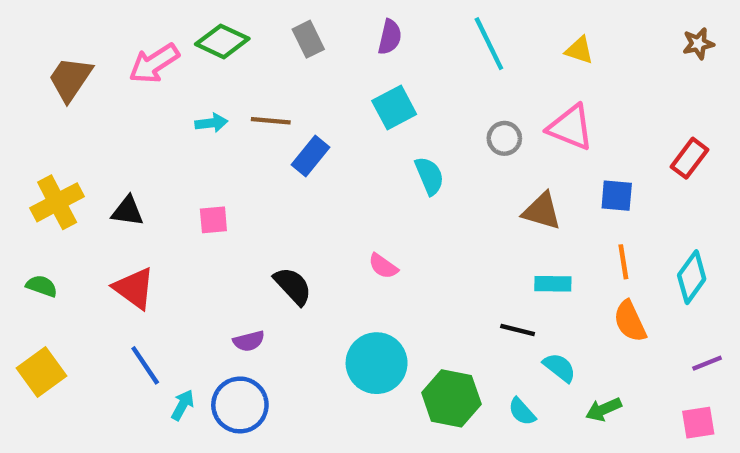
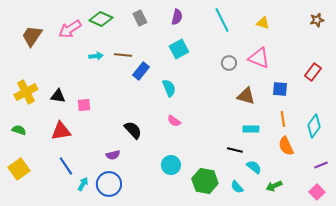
cyan semicircle: (429, 176) -> (169, 88), moved
pink square: (213, 220) -> (84, 105), moved
red triangle: (134, 288) -> (61, 131), turned -45
cyan circle: (377, 363) -> (171, 165), size x0.7
pink square: (698, 423) -> (317, 192), turned -35

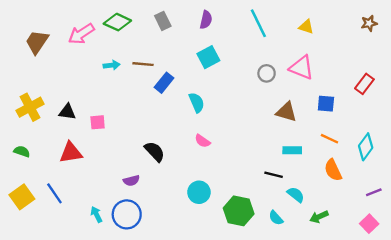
orange line: (283, 119) -> (329, 139), turned -56
blue line: (66, 166) -> (54, 193), moved
cyan arrow: (83, 184) -> (96, 214), turned -56

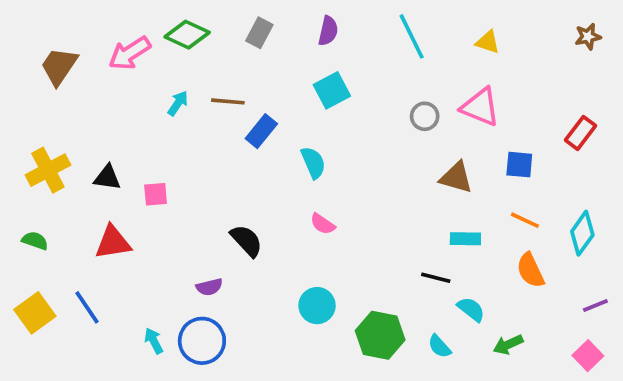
gray rectangle: (163, 21) -> (259, 33), turned 54
cyan arrow: (112, 65) -> (178, 103), turned -49

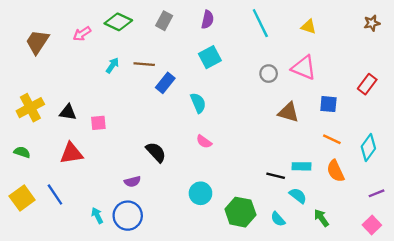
pink arrow: (130, 53) -> (82, 34), size x0.7
cyan rectangle: (465, 239) -> (301, 166), moved
green arrow: (508, 345) -> (321, 218), turned 78

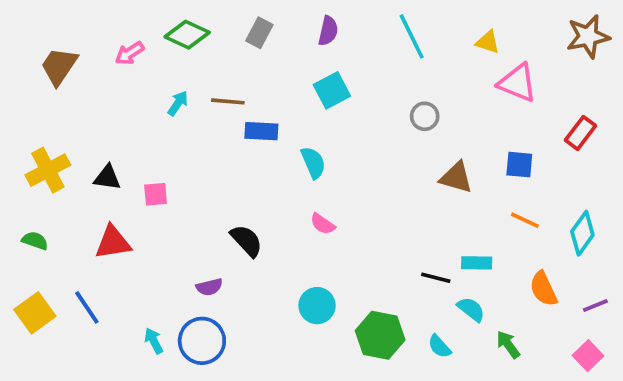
brown star: (372, 23) -> (588, 36), size x1.6
pink triangle: (304, 68) -> (517, 83), moved
blue rectangle: (165, 83) -> (261, 131), turned 54
orange semicircle: (335, 171) -> (543, 289), moved

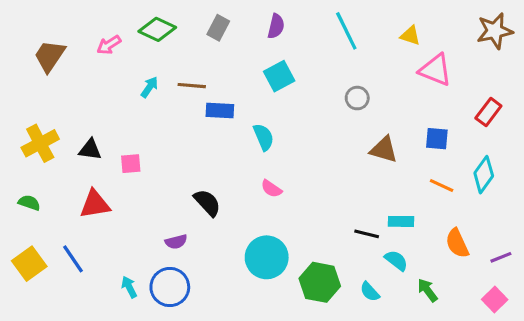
cyan diamond: (582, 233) -> (484, 175), moved
cyan circle: (317, 306) -> (267, 257), size x1.4

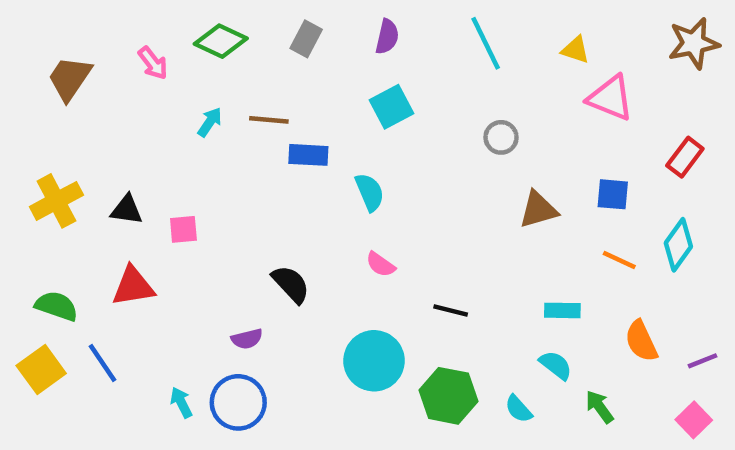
pink arrow: (109, 45) -> (153, 63), turned -95
brown triangle: (384, 150) -> (538, 210), turned -32
green semicircle: (29, 203) -> (56, 306), moved, size x1.4
black line: (367, 234) -> (451, 310), moved

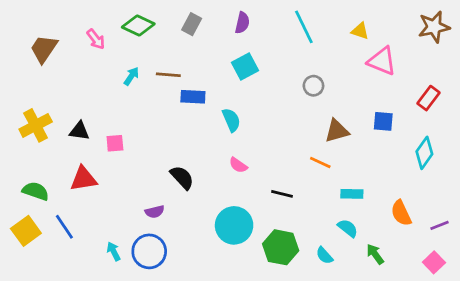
orange line: (619, 260) -> (320, 162), moved

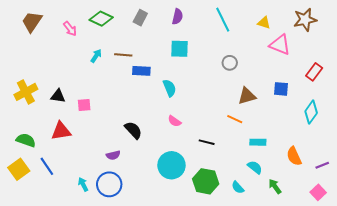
brown star: (434, 27) -> (305, 20), moved
brown trapezoid: (44, 49) -> (32, 22), moved
cyan square: (245, 67) -> (180, 49), turned 30

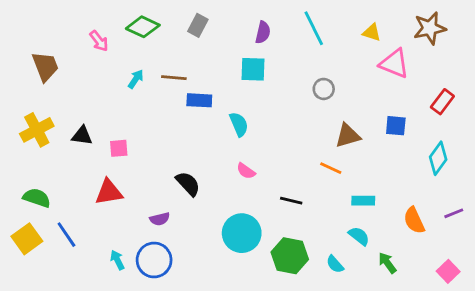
purple semicircle: (178, 17) -> (263, 32), moved
brown trapezoid: (32, 22) -> (45, 66), moved, turned 125
red triangle: (61, 131) -> (109, 192), moved
purple line: (322, 165) -> (454, 213), moved

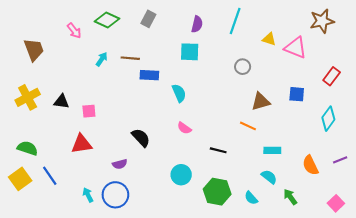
cyan line: (314, 28) -> (235, 21), turned 45
yellow triangle: (372, 32) -> (269, 39), moved
cyan circle: (242, 233) -> (181, 175), size x0.7

